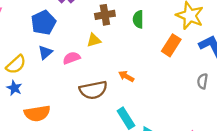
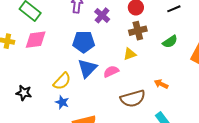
green semicircle: (138, 19) -> (170, 42), moved, turned -119
blue pentagon: (43, 23) -> (84, 42), turned 30
blue triangle: (45, 52) -> (87, 68), size x1.5

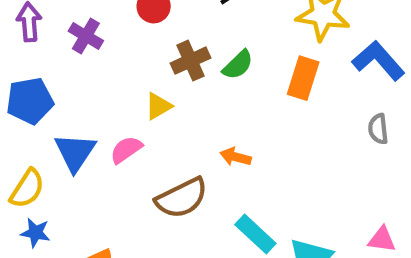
brown cross: (138, 31) -> (191, 61), moved
blue pentagon: (84, 42) -> (30, 101), moved

